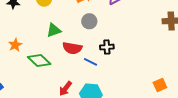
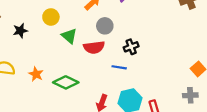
green triangle: (54, 30) -> (69, 36), moved, turned -42
red semicircle: (72, 48) -> (94, 47), moved

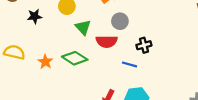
green diamond: (66, 82) -> (75, 58), moved

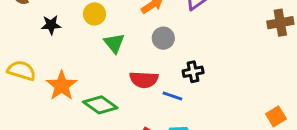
red semicircle: (107, 41) -> (144, 80), moved
green diamond: (75, 58) -> (100, 105), moved
orange star: (45, 62) -> (62, 86), size x1.5

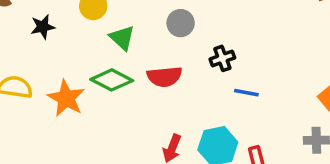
blue line: (172, 96) -> (246, 93), moved
green diamond: (100, 105) -> (112, 80), moved

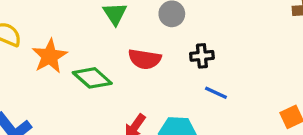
green diamond: (112, 80) -> (92, 78), moved

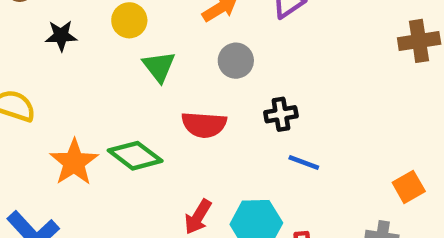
orange star: (50, 56) -> (74, 162), moved

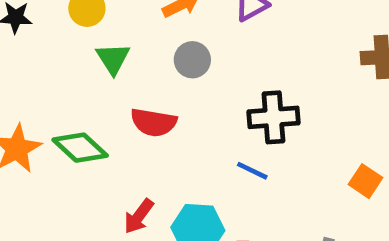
black cross: (281, 114) -> (273, 117), moved, size x1.5
orange square: (409, 187) -> (366, 181), moved, turned -32

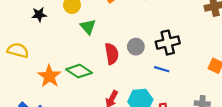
gray circle: (192, 60) -> (136, 47), moved
red semicircle: (154, 122) -> (112, 54), turned -100

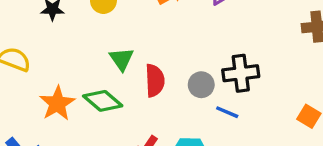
green triangle: (88, 27) -> (122, 59), moved
gray circle: (136, 47) -> (201, 85), moved

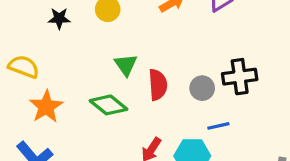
orange star: (57, 103) -> (46, 107), moved
blue line: (227, 112) -> (218, 126), moved, turned -35

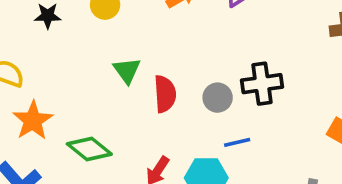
green diamond: (108, 105) -> (89, 149), moved

